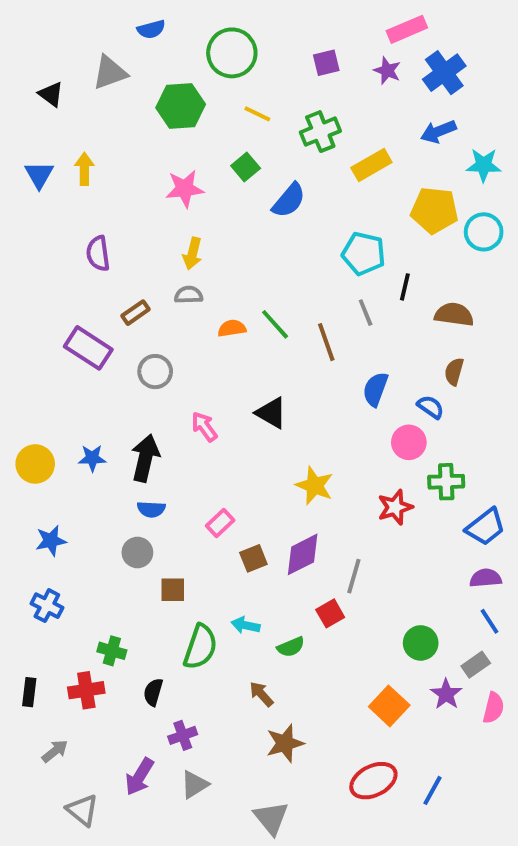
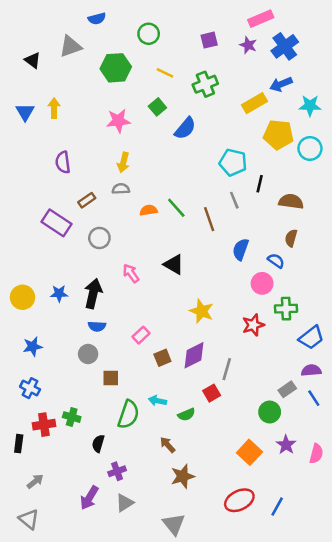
green circle: (232, 53) -> (149, 34), size x0.7
yellow rectangle: (371, 165) -> (254, 103), moved
gray rectangle: (476, 665) -> (287, 389), moved
red cross: (86, 690) -> (44, 425), moved
gray triangle: (82, 810) -> (29, 519), moved

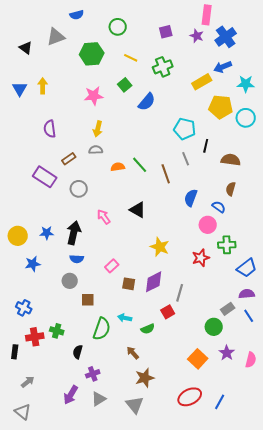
pink rectangle: (261, 19) -> (207, 15), turned -60
blue star: (33, 346) -> (33, 264), moved
brown square: (162, 358) -> (129, 284), turned 32
gray triangle: (174, 524) -> (135, 405), moved

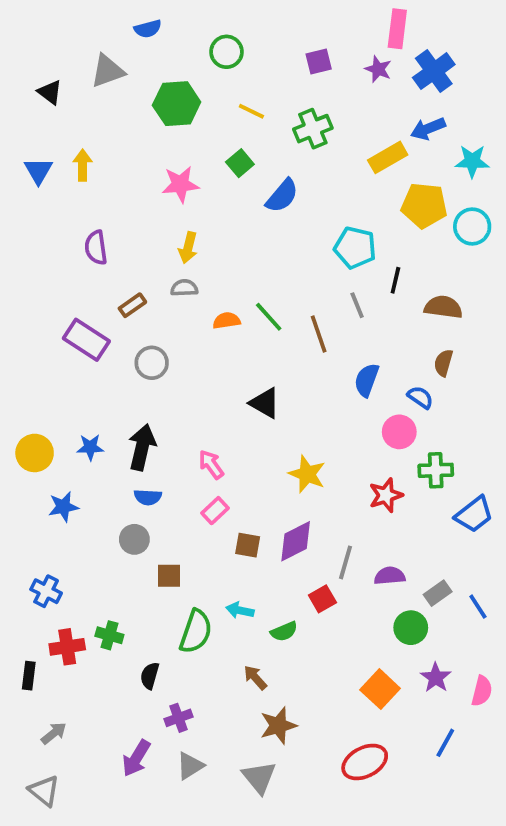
pink arrow: (104, 217) -> (211, 464), moved
purple semicircle: (247, 294) -> (390, 576), moved
blue line: (220, 402) -> (445, 743), moved

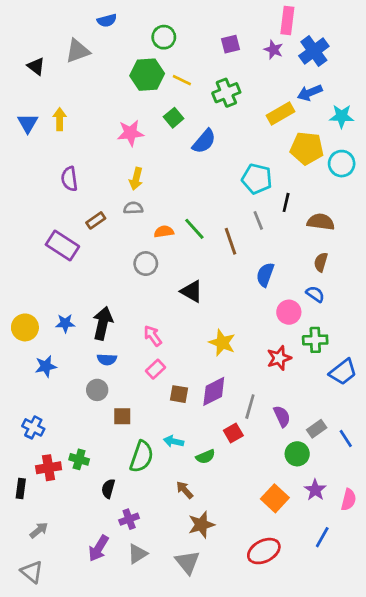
green hexagon: (177, 104) -> (147, 75), moved
gray circle: (152, 363) -> (146, 264), moved
blue semicircle: (420, 397) -> (315, 294), moved
purple semicircle: (390, 576) -> (282, 416), turned 70

